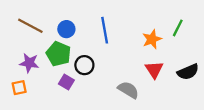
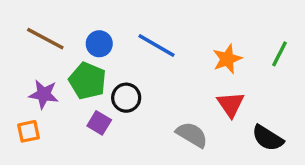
green line: (178, 28) -> (279, 54), moved
blue line: (105, 30) -> (156, 45), turned -50
black semicircle: (188, 72) -> (268, 138), moved, turned 55

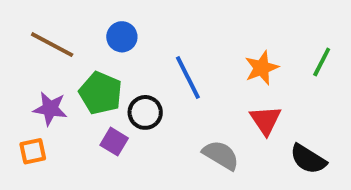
blue circle: (99, 44) -> (122, 37), moved
blue line: (156, 45) -> (188, 78), moved, turned 33

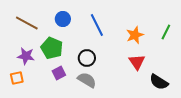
blue line: (188, 78) -> (97, 25), moved
black circle: (145, 112) -> (87, 58), moved
purple square: (114, 142) -> (59, 73), turned 32
gray semicircle: (221, 155) -> (87, 80), moved

